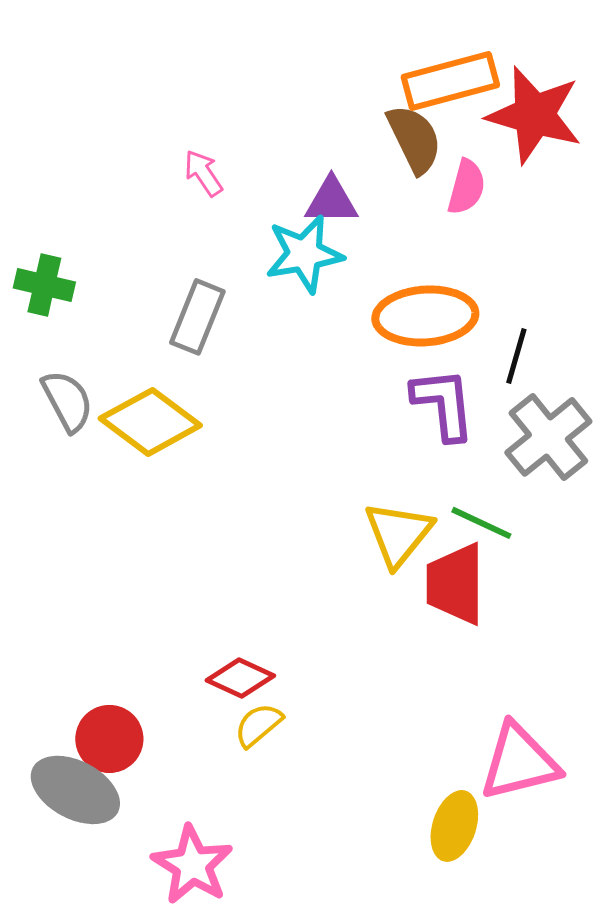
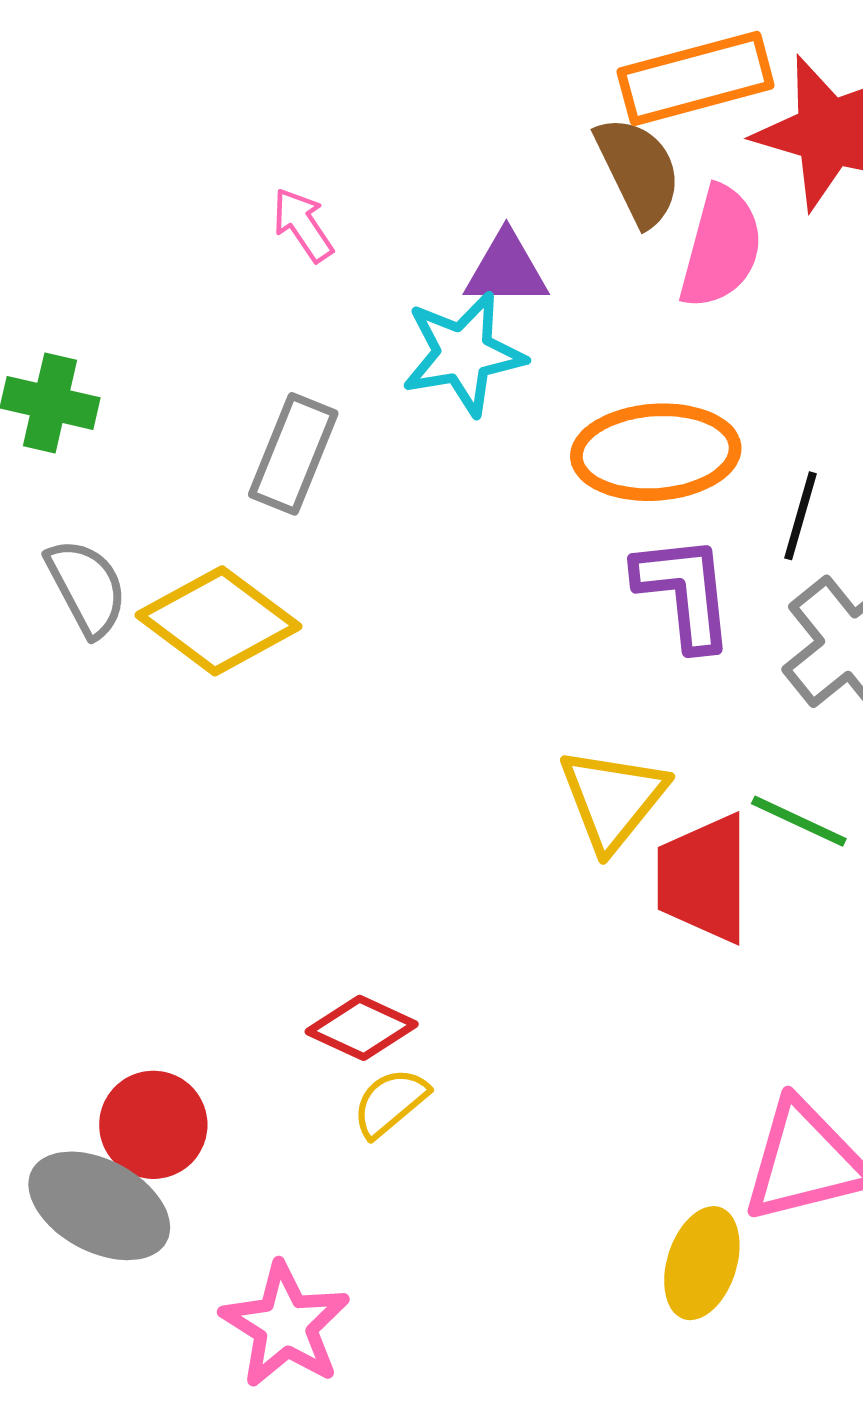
pink semicircle: (466, 187) -> (721, 247), size x1.4
green line: (481, 523) -> (799, 821), moved

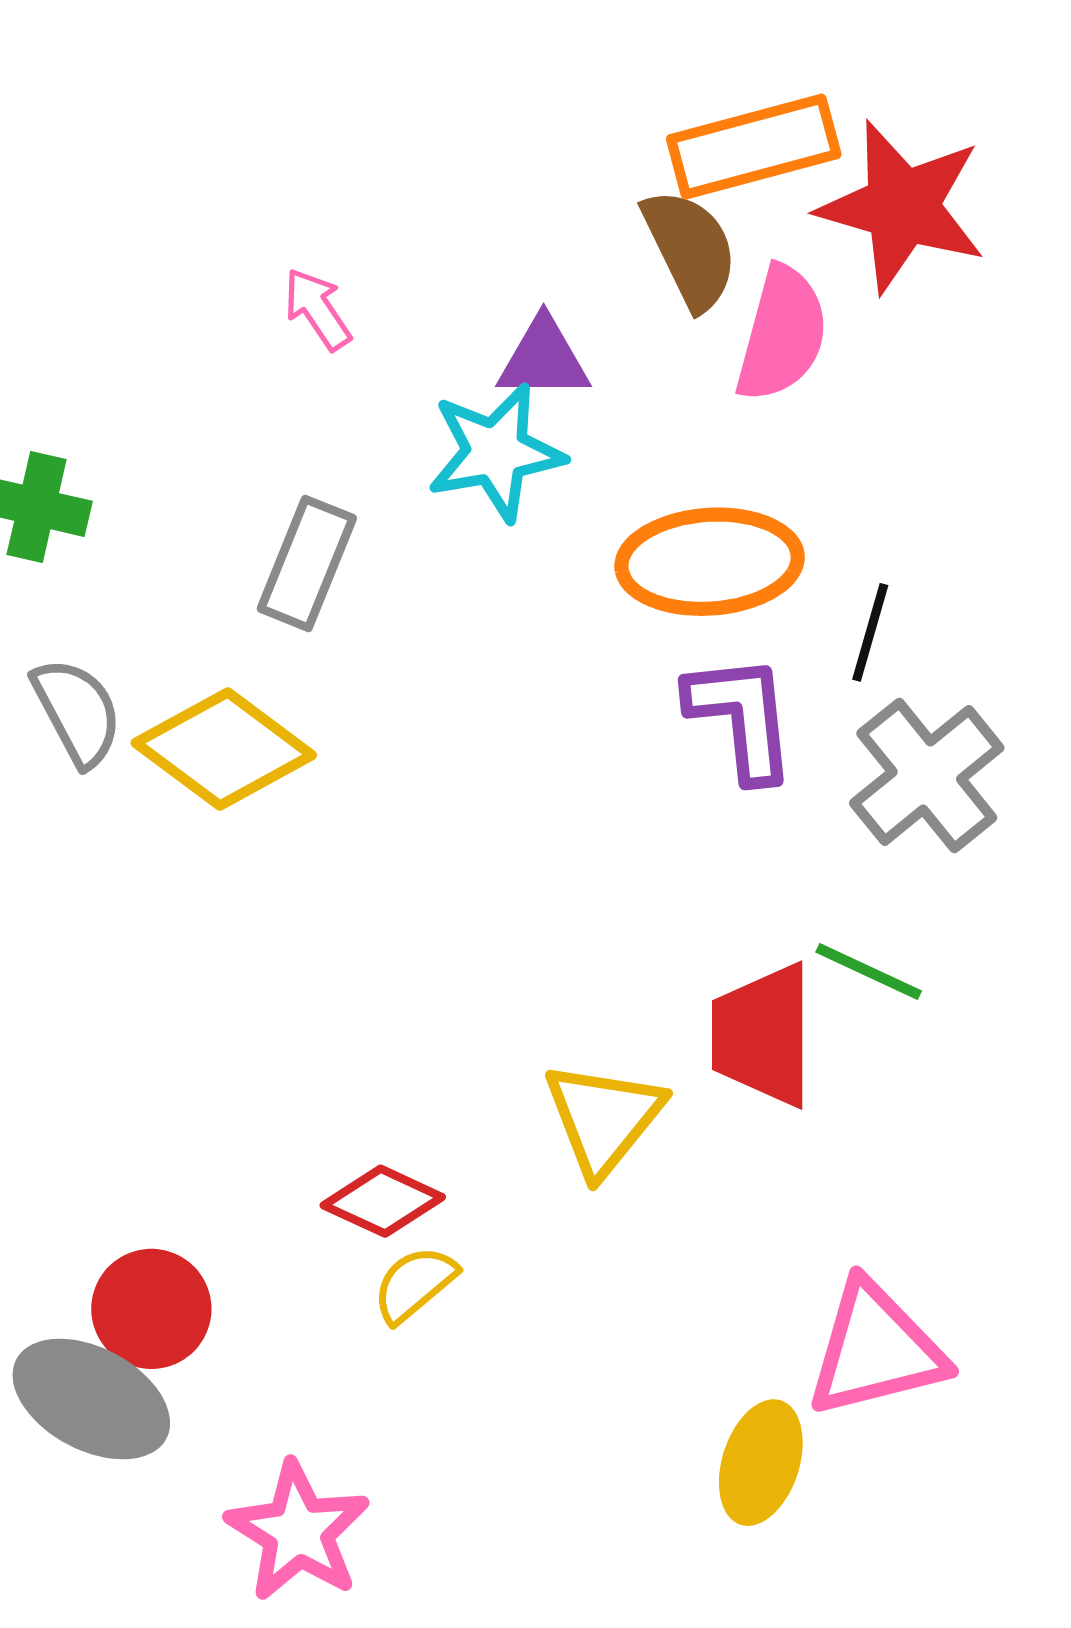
yellow triangle: (613, 799) -> (604, 1118), moved

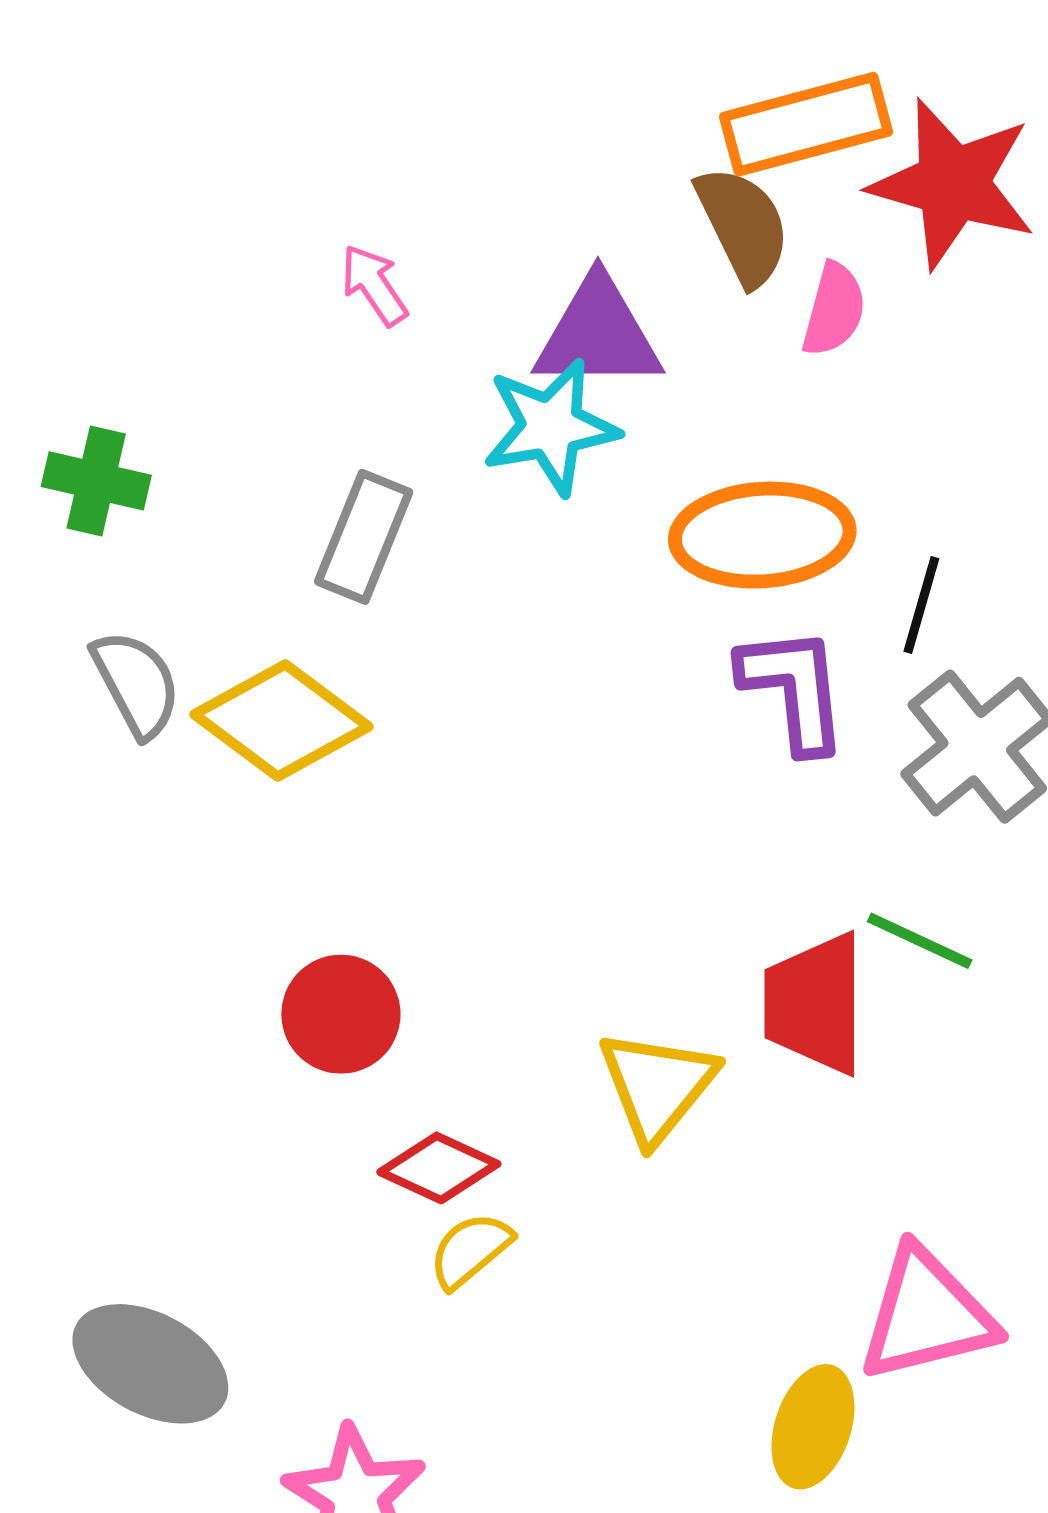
pink semicircle: (782, 334) -> (834, 310), size x0.7
purple triangle: (544, 359) -> (598, 334), size x1.4
red circle: (151, 1309) -> (341, 1014), moved

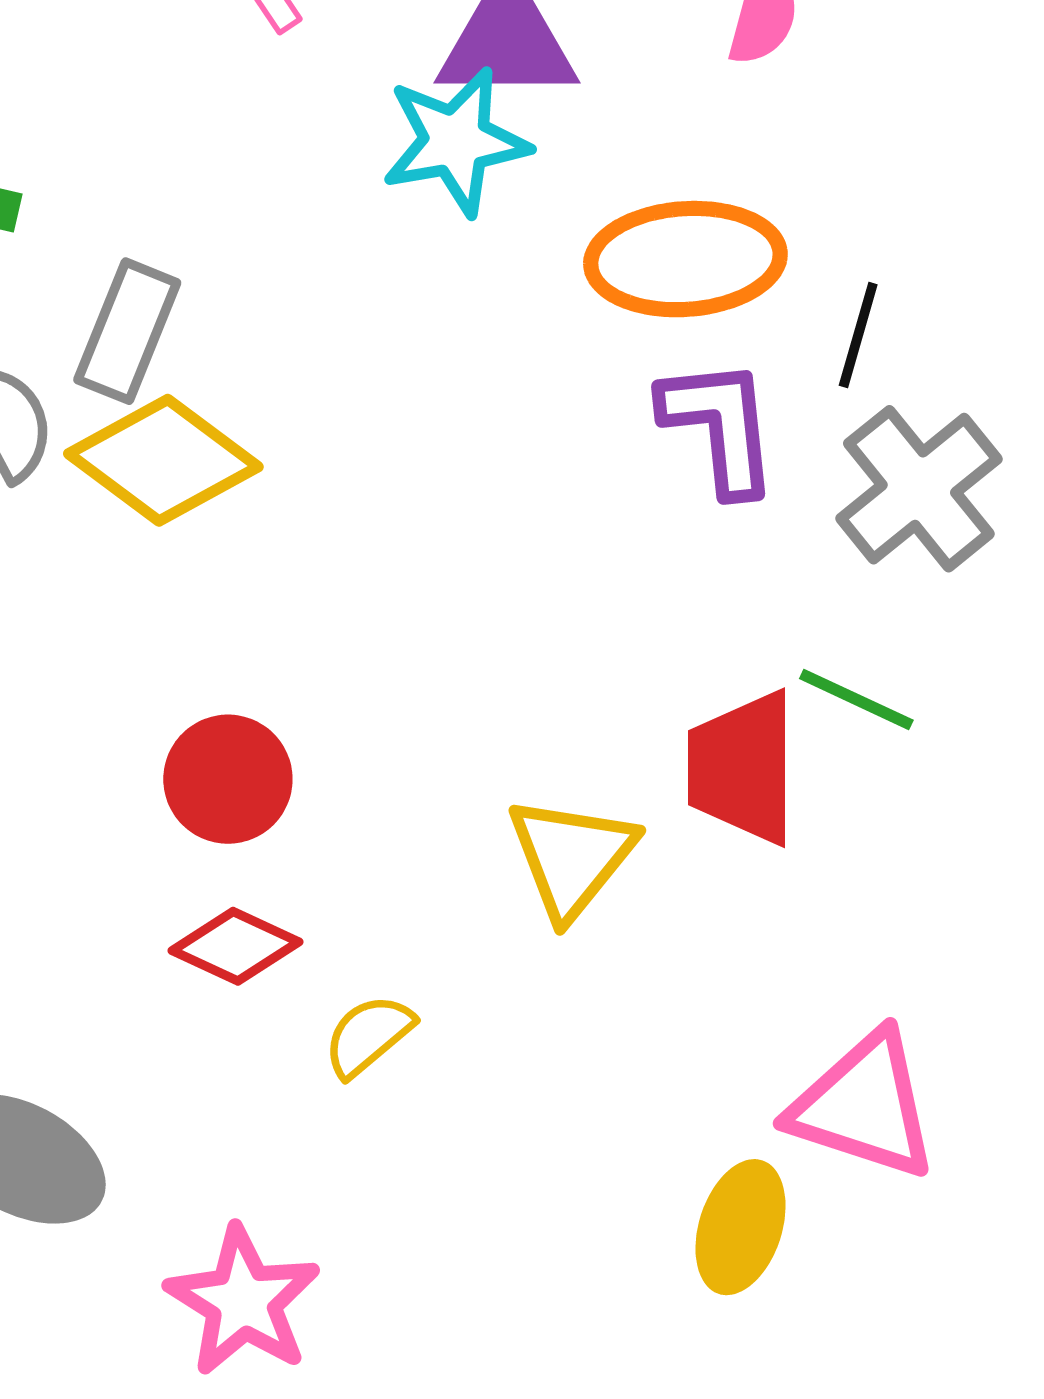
gray rectangle: (364, 537) -> (127, 331), moved
red diamond: (439, 1168) -> (236, 946), moved
pink triangle: (927, 1315) -> (864, 1106), turned 32

